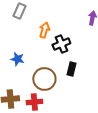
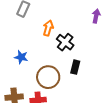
black cross: (61, 44) -> (65, 42), turned -30

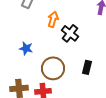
black rectangle: (75, 67) -> (87, 67), moved

